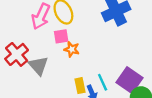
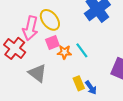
red cross: (17, 54) -> (15, 48), moved
cyan line: (103, 82) -> (82, 50), moved

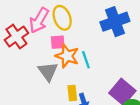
orange star: (64, 52) -> (67, 56), size x1.5
gray triangle: (37, 73) -> (48, 71), moved

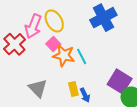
pink square: (58, 42) -> (53, 44), turned -32
gray triangle: (48, 71) -> (38, 88), moved

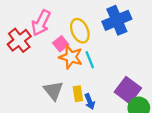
yellow ellipse: (54, 21) -> (80, 31), moved
gray triangle: (38, 88) -> (53, 91), moved

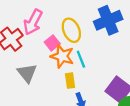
gray triangle: (53, 91) -> (27, 73), moved
yellow rectangle: (78, 94) -> (70, 81), moved

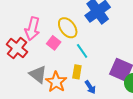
orange star: (62, 56) -> (56, 82), moved, turned 30
yellow rectangle: (70, 81) -> (77, 72), turned 32

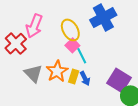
pink square: (54, 43) -> (72, 45), moved
orange star: (56, 82) -> (57, 71), moved
blue arrow: (90, 87) -> (85, 78), moved

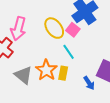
pink square: (72, 45) -> (73, 30), moved
blue arrow: (85, 78) -> (89, 83), moved

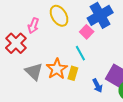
yellow ellipse: (54, 28) -> (59, 16), moved
pink arrow: (18, 29) -> (33, 26), size x0.7

